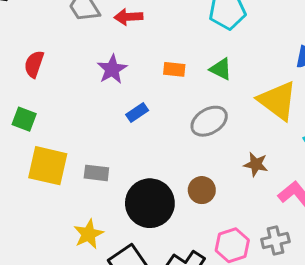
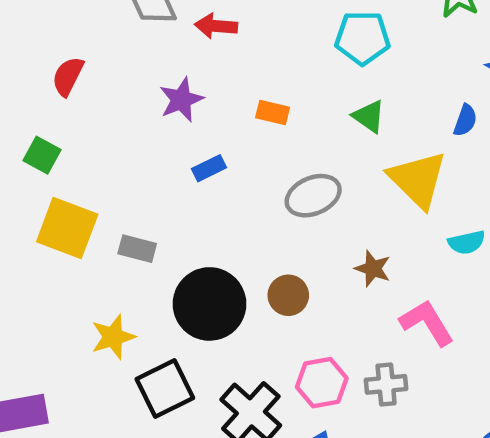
green triangle: (221, 69) -> (369, 116), moved

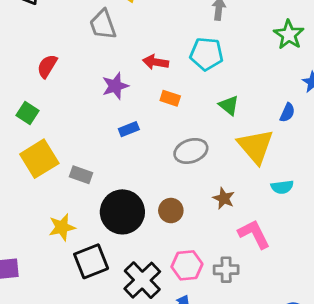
red arrow: (216, 26) -> (156, 62), moved
cyan pentagon: (362, 38) -> (206, 54), moved
yellow square: (67, 228) -> (39, 159), turned 33

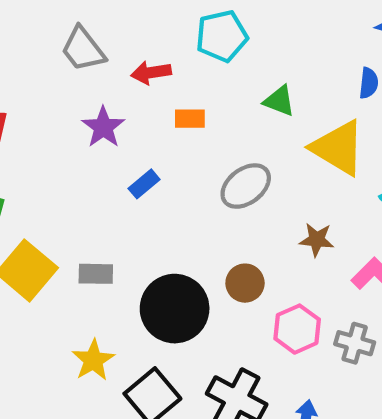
gray trapezoid: (103, 25) -> (83, 49), moved
pink hexagon: (187, 265) -> (297, 329), moved
gray cross: (226, 270) -> (355, 343), turned 35

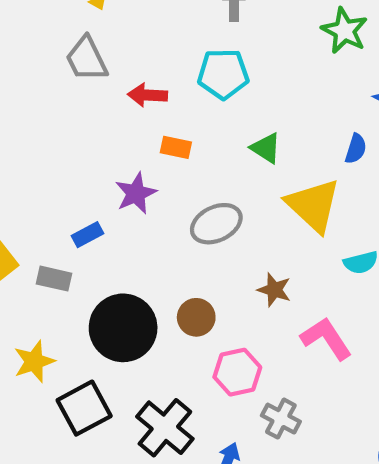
purple star: (103, 127) -> (136, 193), moved
blue rectangle: (144, 184) -> (87, 235), moved
gray cross: (355, 343) -> (281, 419), moved

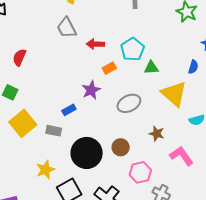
cyan pentagon: (223, 74) -> (132, 49), moved, turned -30
orange rectangle: (176, 147) -> (109, 68), turned -40
green triangle: (266, 148) -> (151, 68), turned -35

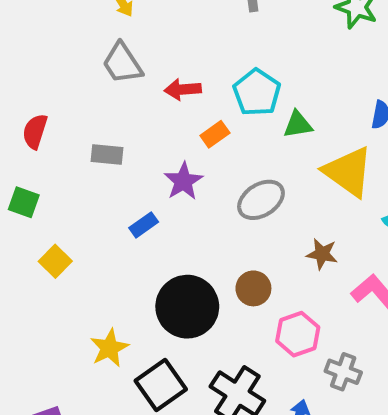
yellow square: (23, 123) -> (55, 261), size x0.6
gray rectangle: (54, 131) -> (107, 155), moved

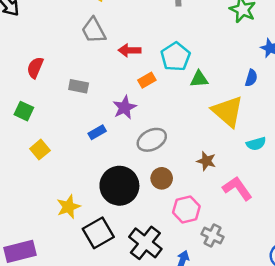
gray ellipse: (261, 200) -> (152, 140), moved

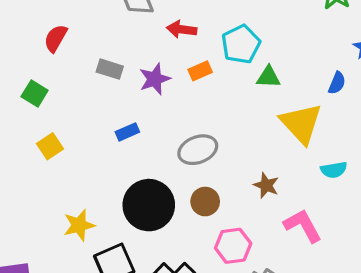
purple star: (125, 107) -> (155, 79), moved

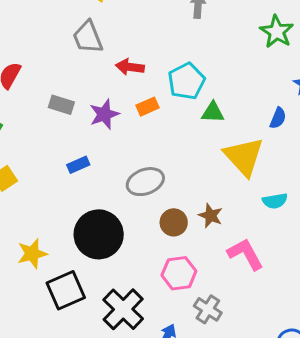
brown circle: (205, 202) -> (174, 222), moved

